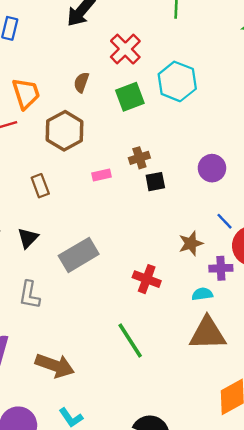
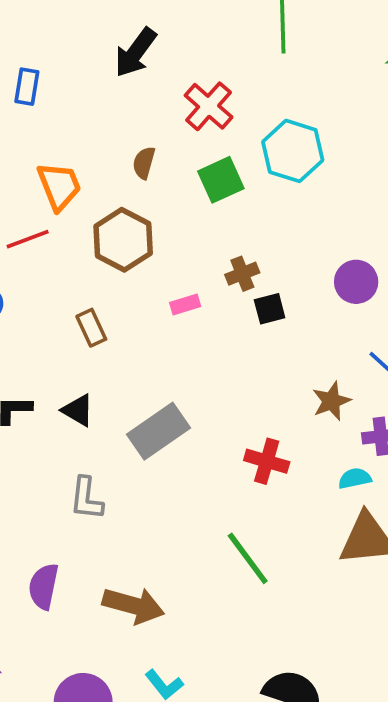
black triangle: (28, 238) -> (78, 410), turned -40

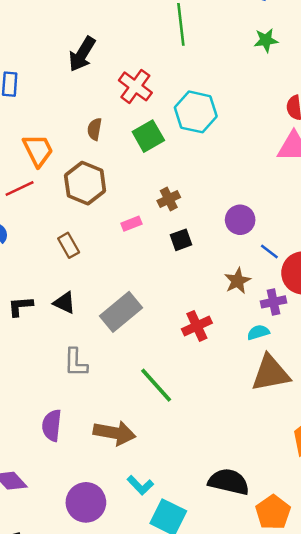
purple circle: (356, 282) -> (240, 220), moved
black square: (270, 309) -> (181, 240), moved
red cross: (267, 461) -> (197, 326), turned -36
green line: (248, 558) -> (156, 385), moved

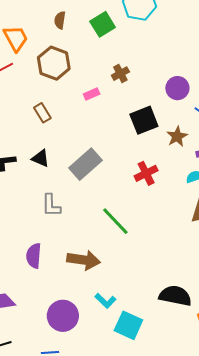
black square: (181, 240) -> (144, 120), moved, size x1.6

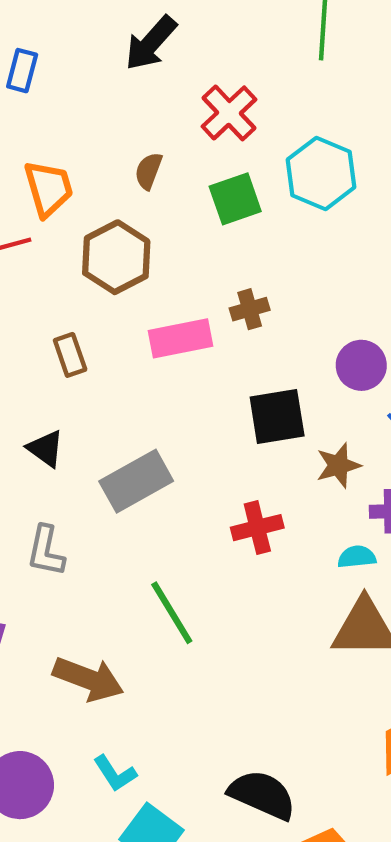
pink rectangle: (92, 94) -> (181, 338), size x1.8

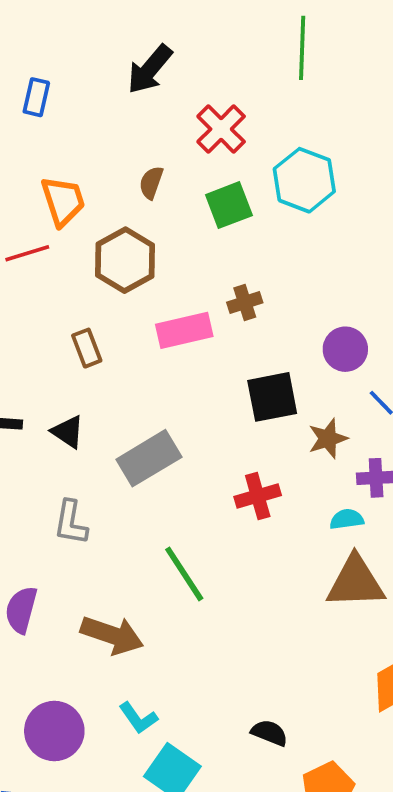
black semicircle: (262, 795) -> (269, 733), size x0.6

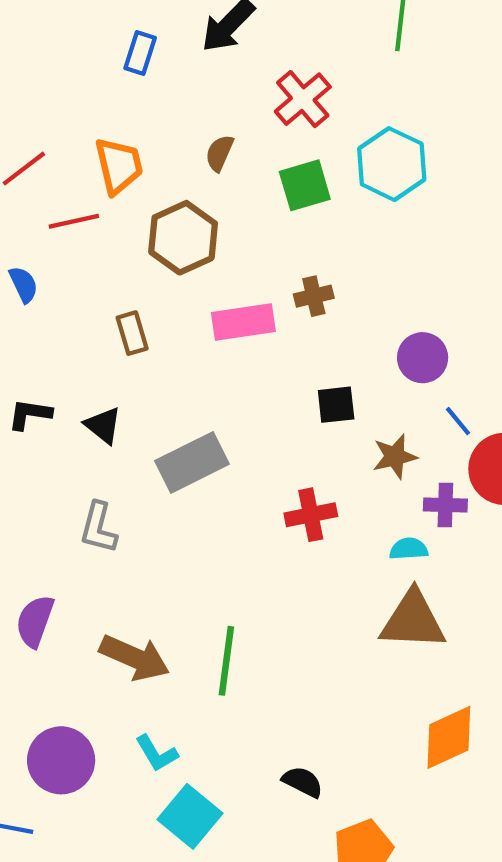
blue rectangle: (36, 97) -> (140, 53), moved
black square: (272, 397) -> (336, 405), size x0.7
green line: (184, 574) -> (226, 661), moved, turned 36

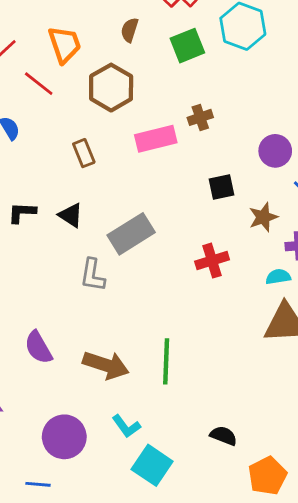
red line: (74, 221) -> (39, 84), turned 56
gray L-shape: (98, 528) -> (93, 275), moved
purple semicircle: (35, 621) -> (38, 347), turned -44

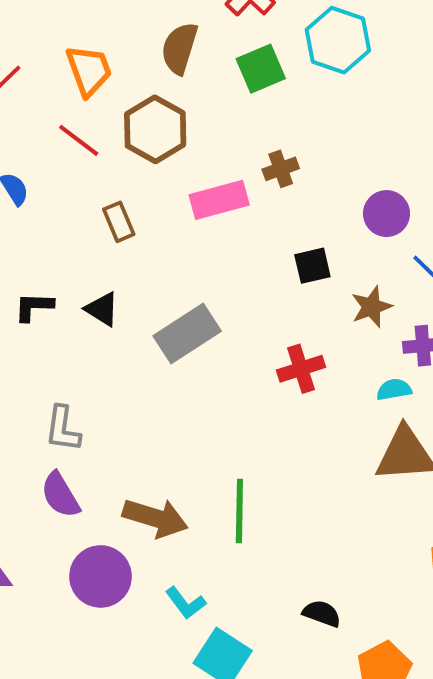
brown semicircle: (130, 30) -> (179, 48), size x1.5
red line: (39, 84) -> (79, 140), moved
gray L-shape: (93, 275) -> (63, 429), moved
purple circle: (64, 437) -> (100, 576), moved

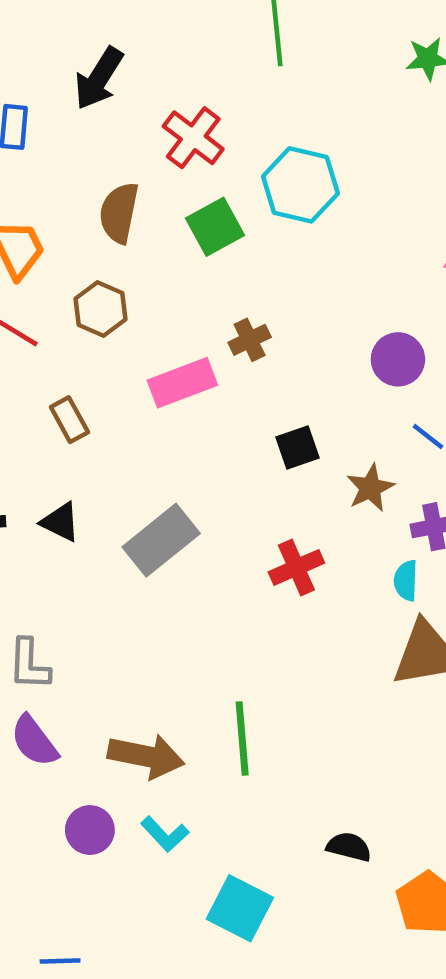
brown hexagon: (155, 129) -> (101, 309), size x0.7
purple circle: (386, 214) -> (398, 359), moved
cyan semicircle: (394, 390) -> (406, 581), turned -72
purple circle: (100, 576) -> (90, 830), size x0.7
cyan L-shape: (185, 603) -> (165, 834), moved

